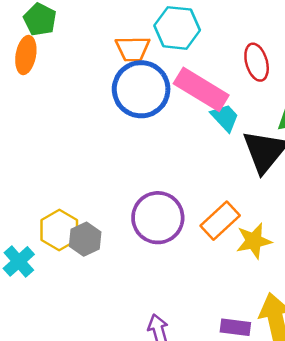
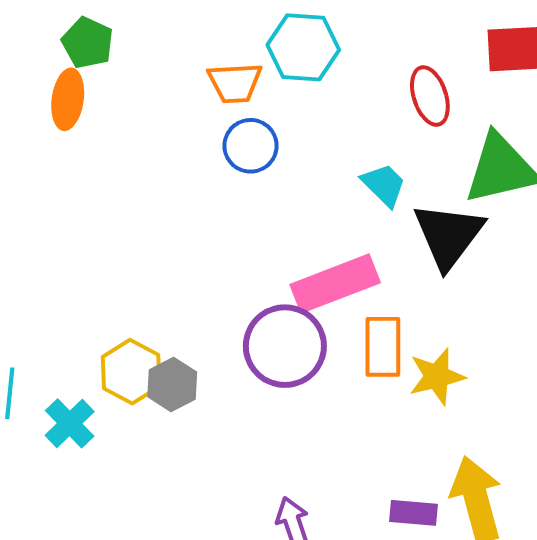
blue circle: (141, 89) -> (251, 146), size x0.6
pink rectangle: (201, 89) -> (335, 284), moved, turned -50
orange rectangle: (220, 221) -> (383, 347), turned -45

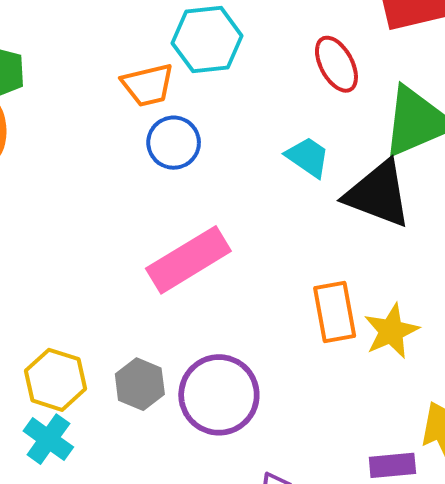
black triangle: (448, 235) -> (378, 194), turned -36
pink rectangle: (335, 284) -> (188, 260), moved
purple circle: (285, 346) -> (219, 395), moved
yellow hexagon: (131, 372) -> (56, 380), moved

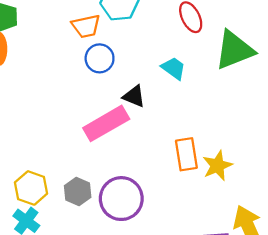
black triangle: (378, 194) -> (134, 96), moved, size x0.6

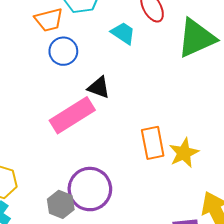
cyan trapezoid: (174, 68) -> (123, 33), moved
gray hexagon: (78, 192) -> (61, 204), moved

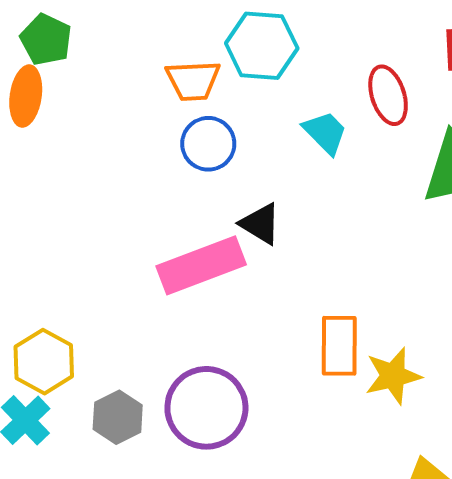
gray hexagon: (61, 204) -> (118, 417), moved

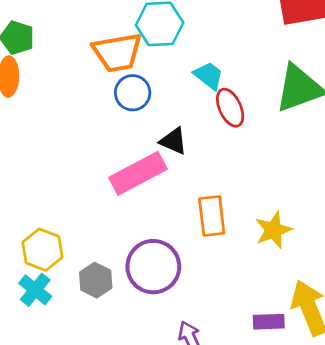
orange trapezoid: (193, 81) -> (117, 52), size x1.4
red ellipse: (388, 95) -> (230, 108), moved
orange rectangle: (339, 346) -> (212, 216), moved

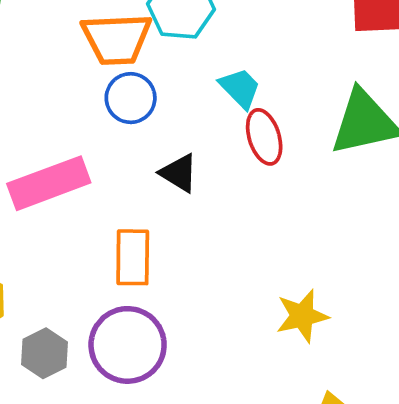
pink rectangle: (138, 173) -> (49, 183), moved
orange rectangle: (212, 216) -> (133, 257), moved

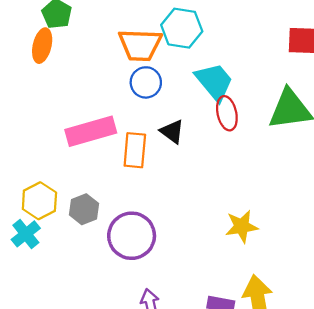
cyan trapezoid: (240, 88) -> (214, 82), size x1.5
orange rectangle: (133, 257) -> (135, 150), moved
gray hexagon: (44, 353) -> (84, 209), moved

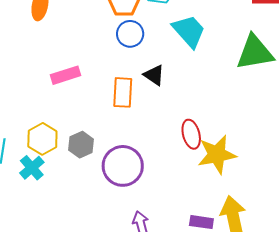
red ellipse: (227, 113) -> (191, 134), moved
pink rectangle: (91, 131) -> (66, 75), moved, size x0.7
yellow star: (242, 226) -> (217, 155), size x1.4

